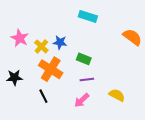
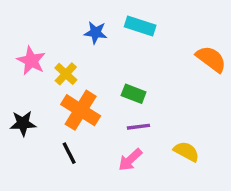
blue star: (60, 42) -> (96, 33), moved

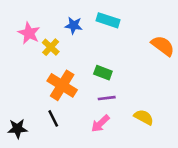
pink star: (31, 61) -> (29, 33), moved
yellow cross: (66, 74) -> (51, 47), moved
black star: (23, 123) -> (18, 129), moved

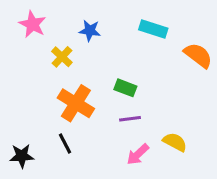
cyan rectangle: (108, 20) -> (153, 29), moved
pink star: (29, 33) -> (33, 24), moved
pink arrow: (100, 124) -> (138, 154), moved

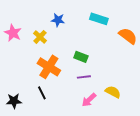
pink star: (33, 24) -> (13, 33), moved

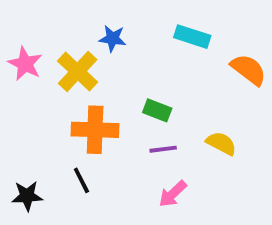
yellow cross: (40, 37) -> (78, 72), size x1.5
orange cross: (49, 67) -> (95, 130), turned -30
yellow semicircle: (113, 92) -> (221, 143), moved

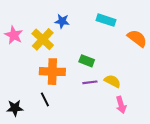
yellow semicircle: (221, 143) -> (112, 81), moved
pink arrow: (173, 194) -> (121, 105), moved, turned -63

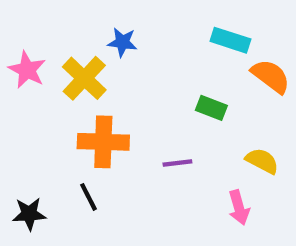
cyan rectangle: (106, 20) -> (230, 40), moved
green rectangle: (87, 61) -> (211, 108), moved
yellow semicircle: (112, 81) -> (262, 161), moved

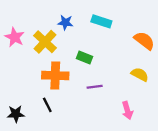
cyan rectangle: (230, 40) -> (101, 21), moved
green rectangle: (211, 108) -> (85, 57), moved
yellow semicircle: (262, 161) -> (140, 74), moved

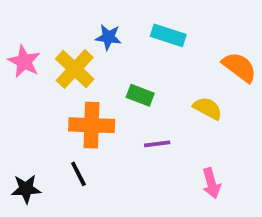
yellow semicircle: (140, 74) -> (208, 108), moved

